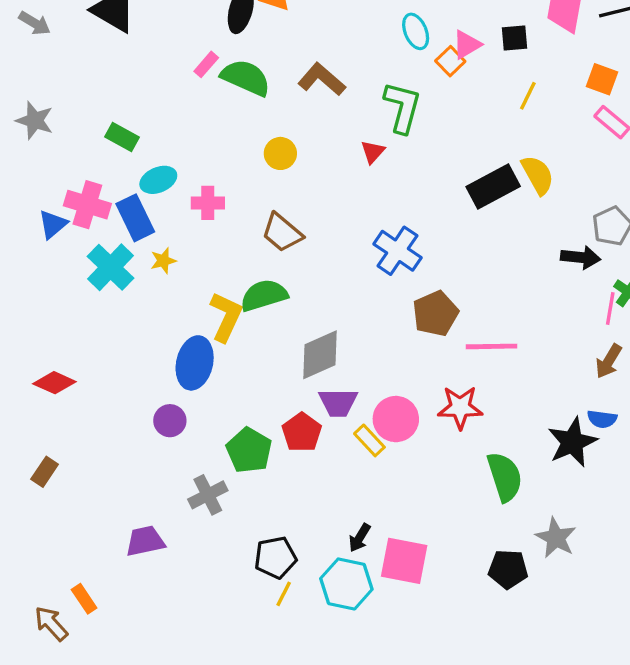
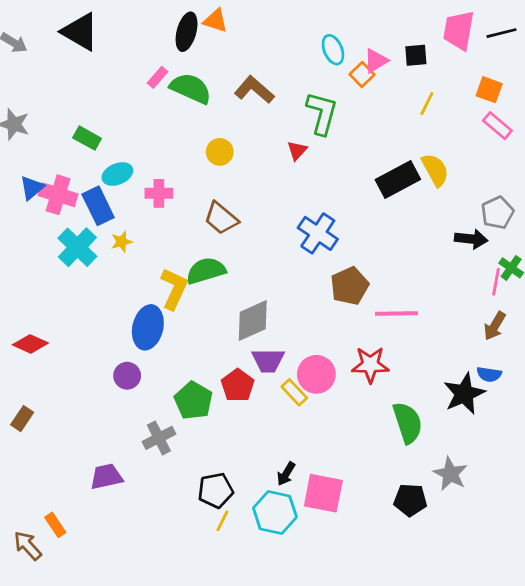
blue triangle: (53, 224) -> (32, 188), moved

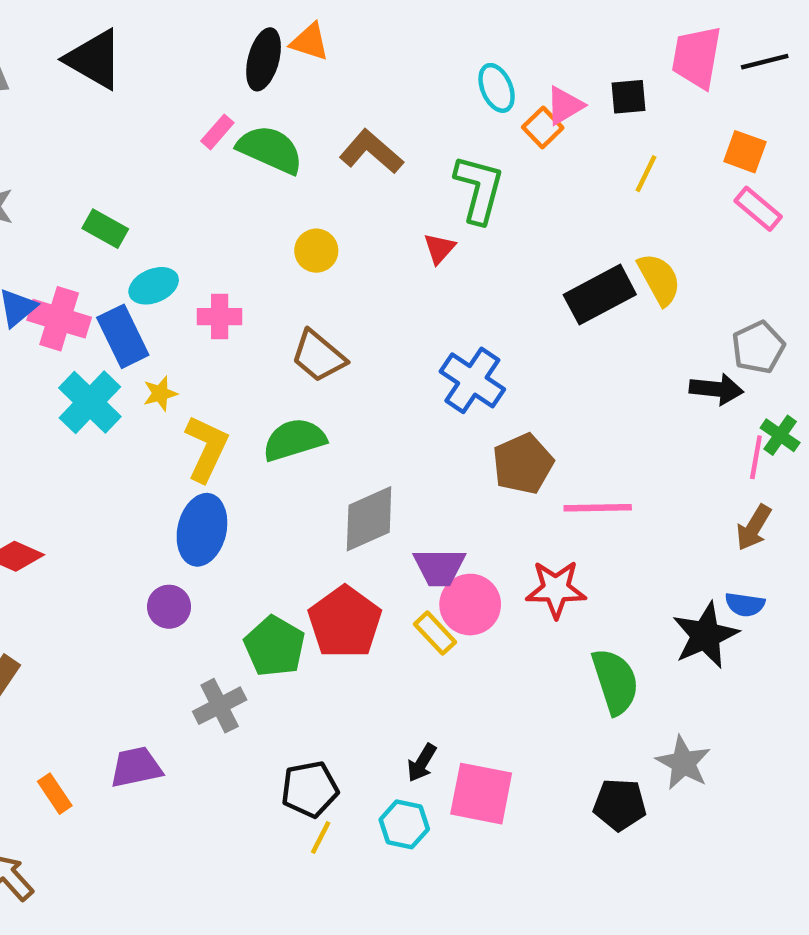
yellow L-shape: (174, 289) -> (206, 448), moved
purple trapezoid: (268, 361) -> (439, 567), moved
red pentagon: (238, 385) -> (345, 622), size x1.4
cyan hexagon: (275, 512) -> (404, 824), size x0.7
orange rectangle: (55, 525) -> (55, 794), moved

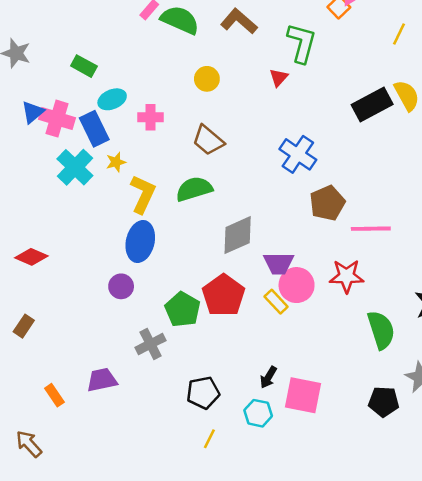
yellow line: (321, 838) -> (209, 439), moved

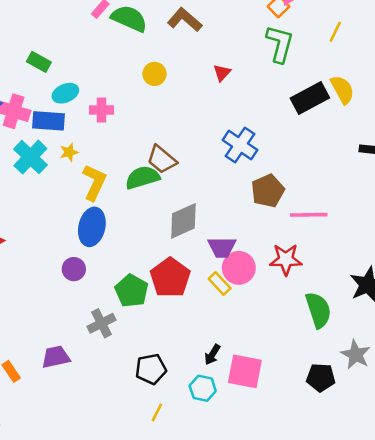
green L-shape: (302, 43) -> (280, 44), moved
blue rectangle: (94, 129) -> (49, 121), turned -60
brown trapezoid: (208, 140) -> (162, 159), moved

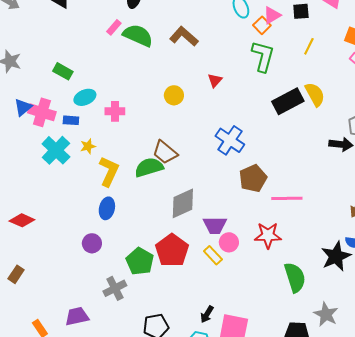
yellow circle: (154, 74) -> (174, 95), moved
blue rectangle: (49, 121) -> (71, 120), size x0.6
blue ellipse: (92, 227) -> (107, 208), size x0.7
pink circle: (239, 268) -> (229, 242), size x0.7

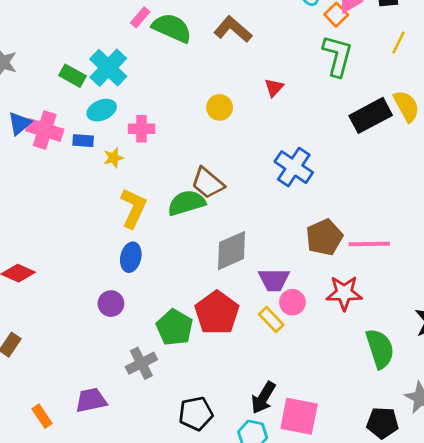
yellow star: (88, 146) -> (114, 158), moved
cyan cross: (56, 150) -> (108, 68), moved
brown pentagon: (253, 178) -> (324, 237), moved
black arrow: (207, 314) -> (263, 398), size x1.4

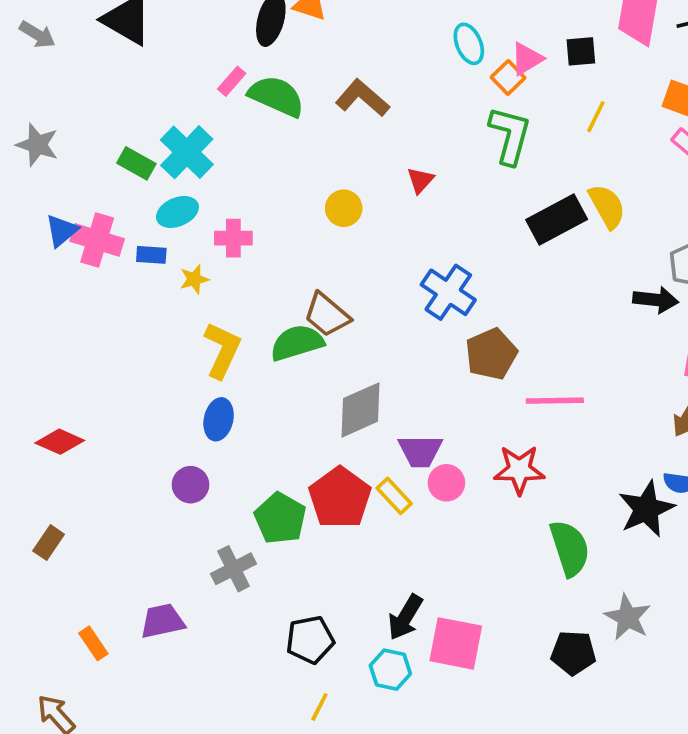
brown pentagon: (324, 237) -> (491, 354), moved
yellow rectangle: (271, 319) -> (394, 496), moved

